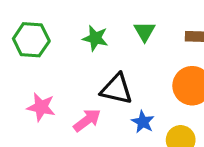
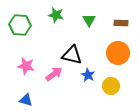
green star: (95, 38) -> (56, 15), moved

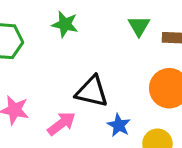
green triangle: (89, 20) -> (139, 26), moved

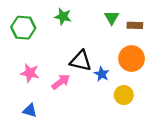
blue star: (119, 125) -> (102, 74), moved

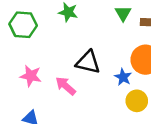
blue star: (102, 74) -> (123, 77), moved
pink arrow: (61, 82) -> (66, 86), turned -102

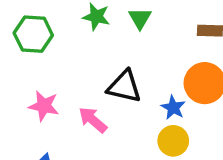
green triangle: (123, 13) -> (140, 18), moved
yellow circle: (137, 101) -> (173, 141), moved

